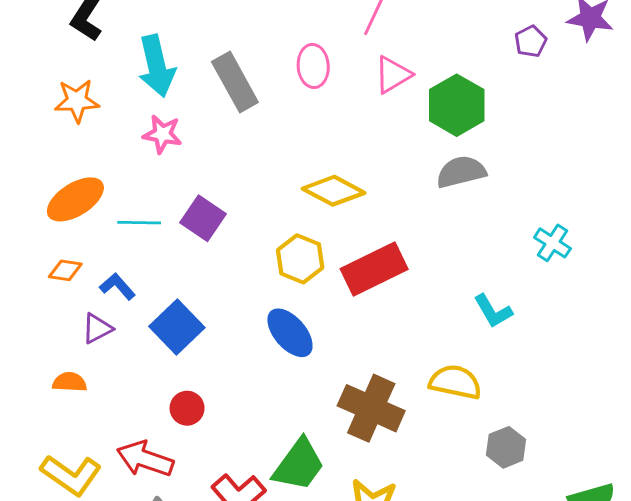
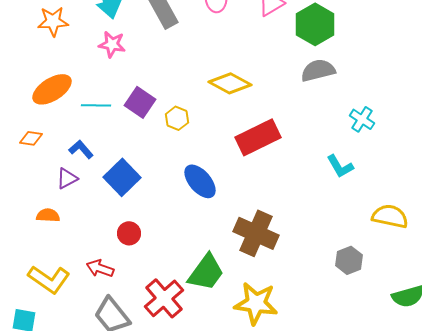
cyan cross: (552, 243) -> (362, 119), moved
yellow hexagon: (300, 259) -> (177, 118), moved, size x0.7
orange diamond: (65, 270) -> (31, 138), moved
yellow semicircle: (455, 382) -> (390, 216), moved
red arrow: (145, 459) -> (100, 268), size x0.7

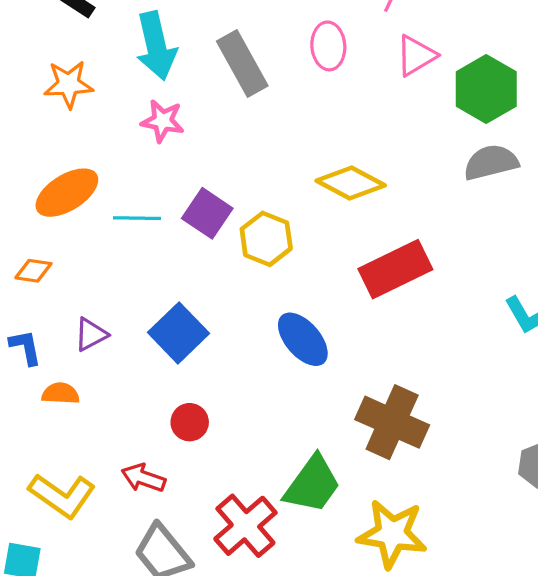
yellow hexagon: (177, 118) -> (266, 239), size x1.4
blue L-shape: (81, 149) -> (25, 347), moved, turned 30

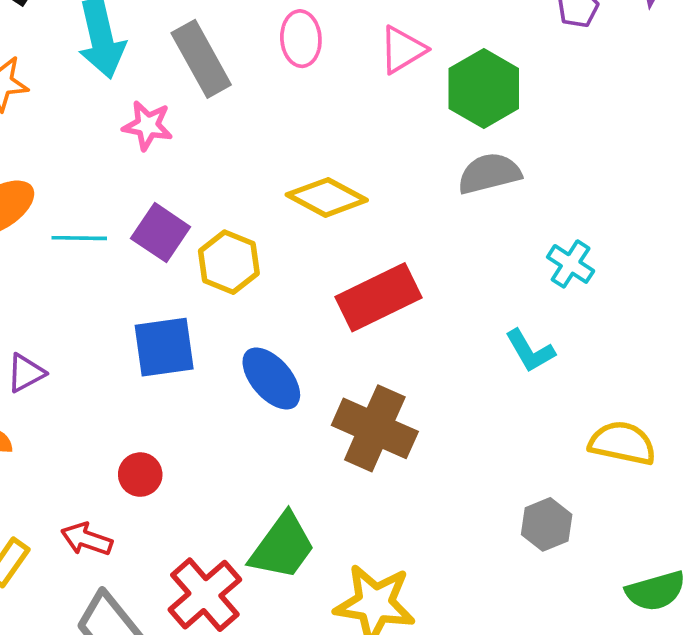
pink star: (163, 121) -> (148, 125), moved
blue square: (179, 333) -> (164, 347), moved, turned 36
brown cross: (392, 422) -> (375, 428), moved

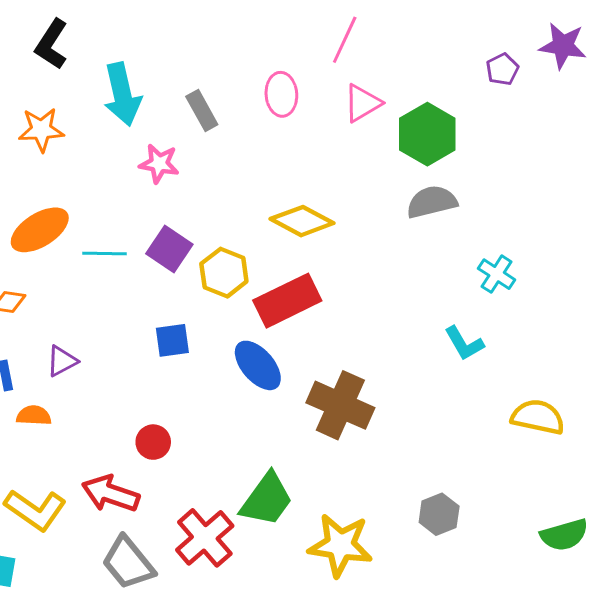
gray rectangle: (201, 59) -> (202, 111), size x0.7
red rectangle: (378, 297) -> (287, 301), moved
blue square: (164, 347) -> (172, 340), size x0.7
gray hexagon: (547, 524) -> (439, 514), moved
red arrow: (87, 539) -> (110, 494), size x1.4

